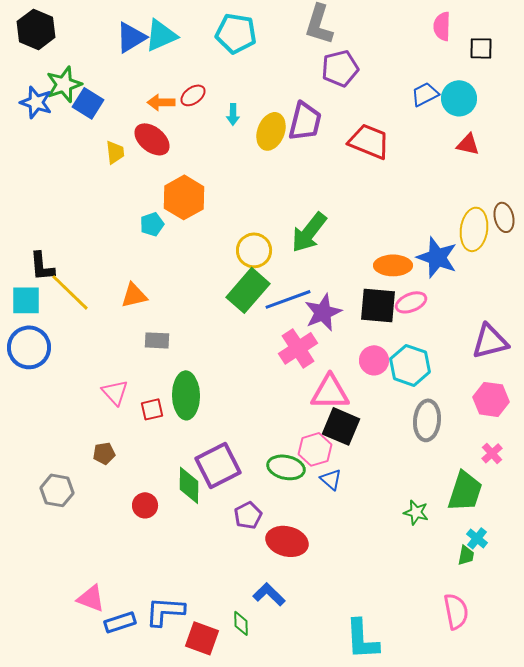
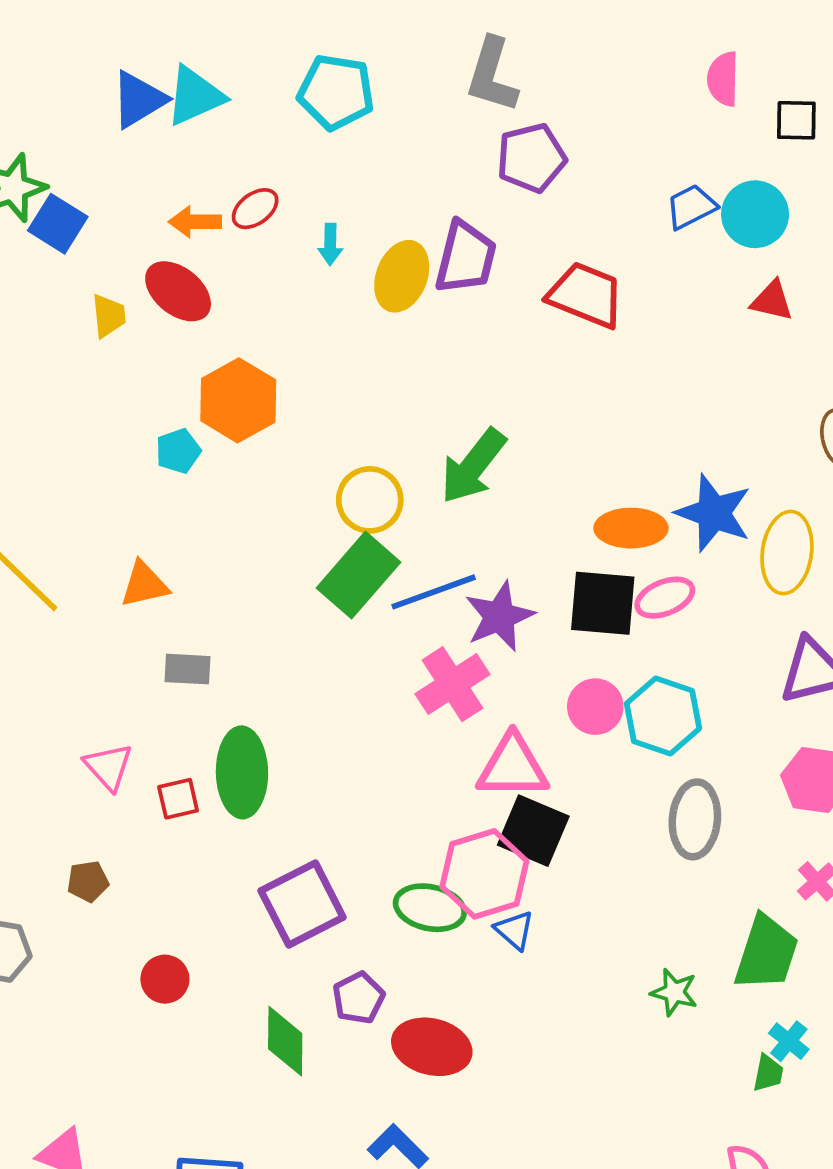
yellow ellipse: (474, 229) -> (787, 553), moved
pink hexagon: (315, 449) -> (484, 874), size x1.4
green diamond: (189, 485) -> (285, 1041), moved

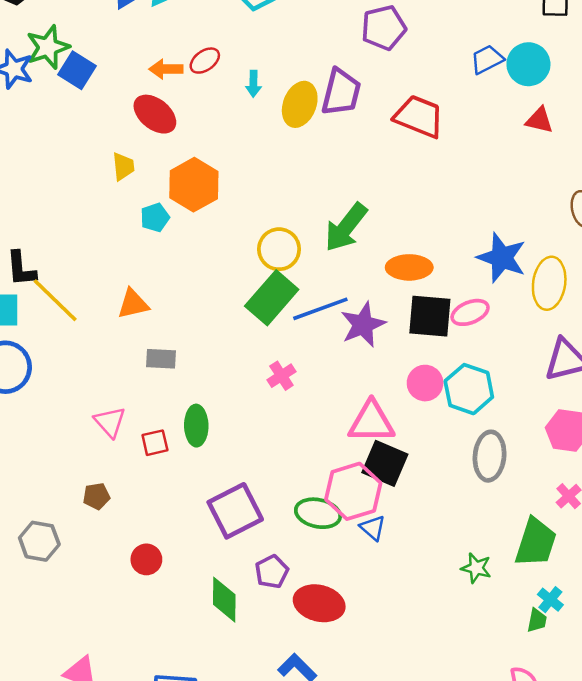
yellow trapezoid: (109, 316) -> (123, 166), moved
orange ellipse: (631, 528) -> (409, 267), moved
pink cross: (452, 684) -> (281, 376), moved, size x0.6
green ellipse: (242, 772) -> (196, 426), size x0.7

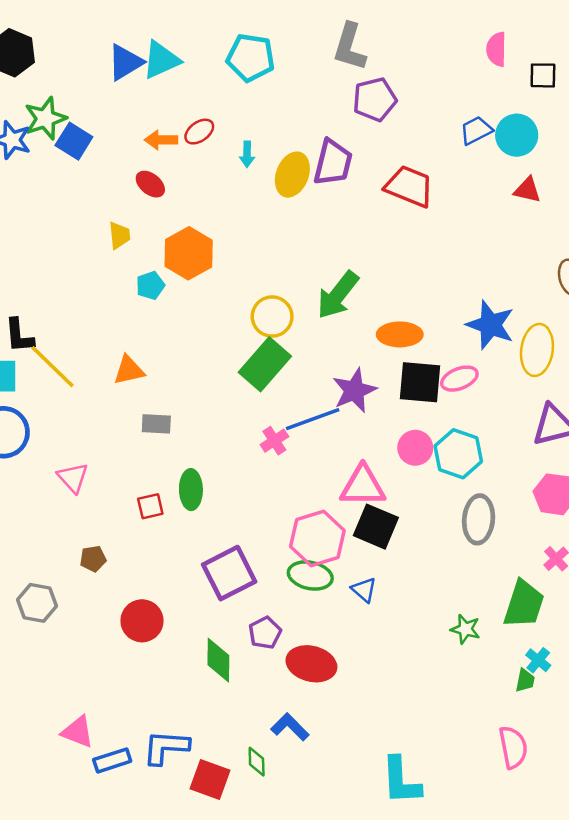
red ellipse: (155, 114) -> (150, 184), size x0.7
blue line: (320, 309) -> (313, 419), moved
pink triangle: (110, 422) -> (73, 478), moved
pink hexagon: (353, 491) -> (317, 538), moved
red circle: (146, 559) -> (142, 621), size x1.4

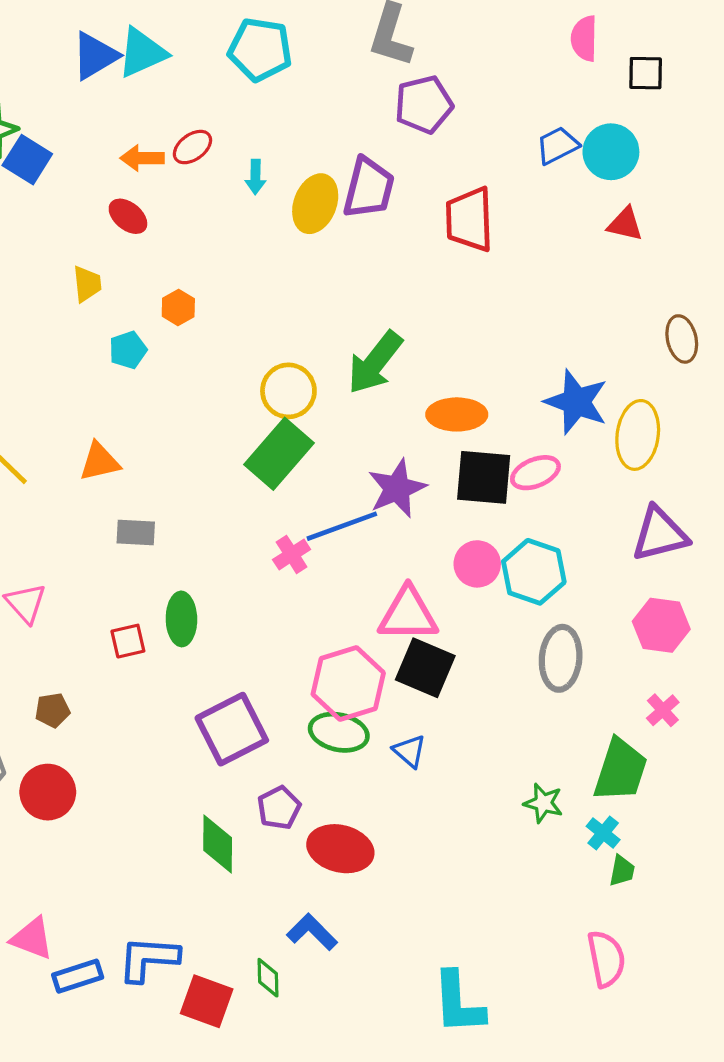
red trapezoid: (409, 186) -> (469, 219), turned -114
orange hexagon: (189, 253) -> (178, 307), size x0.5
red circle: (142, 621) -> (48, 792), moved
cyan cross: (538, 660) -> (603, 833), moved

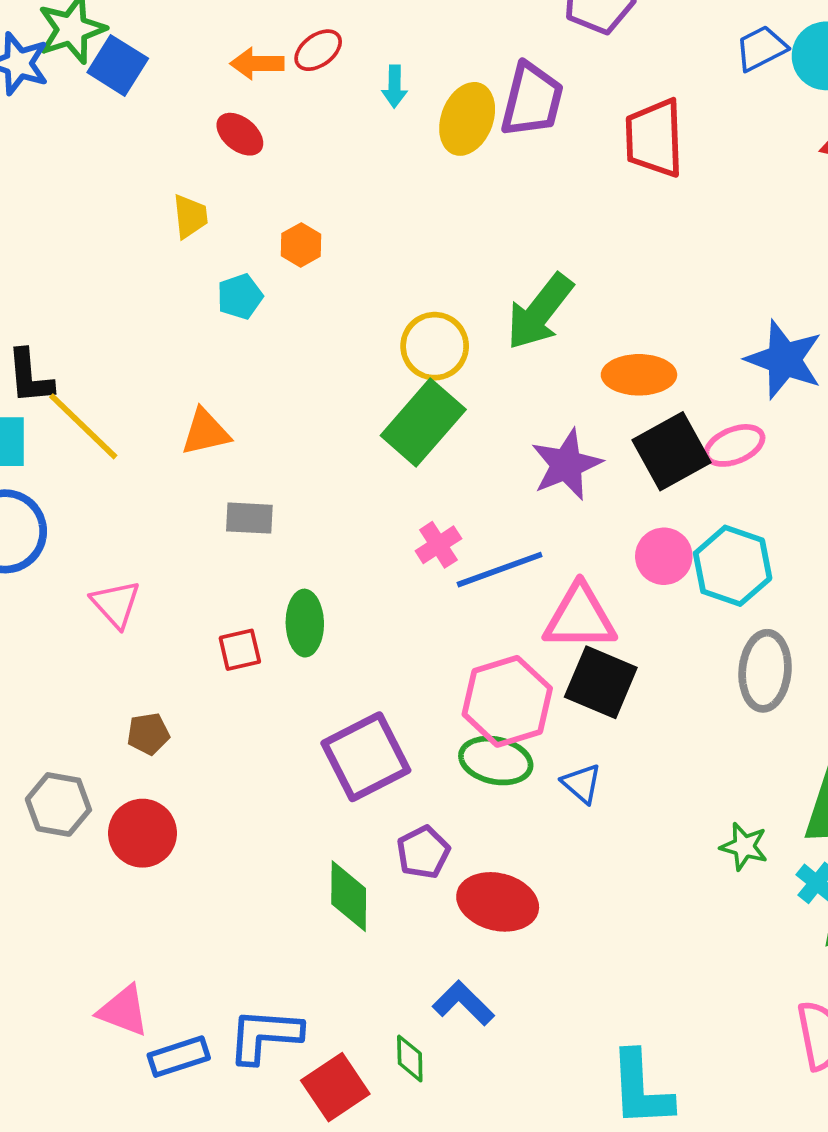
black square: (484, 477) -> (671, 451), turned -34
blue line: (342, 526) -> (500, 570), moved
red square: (207, 1001) -> (335, 1087), turned 36

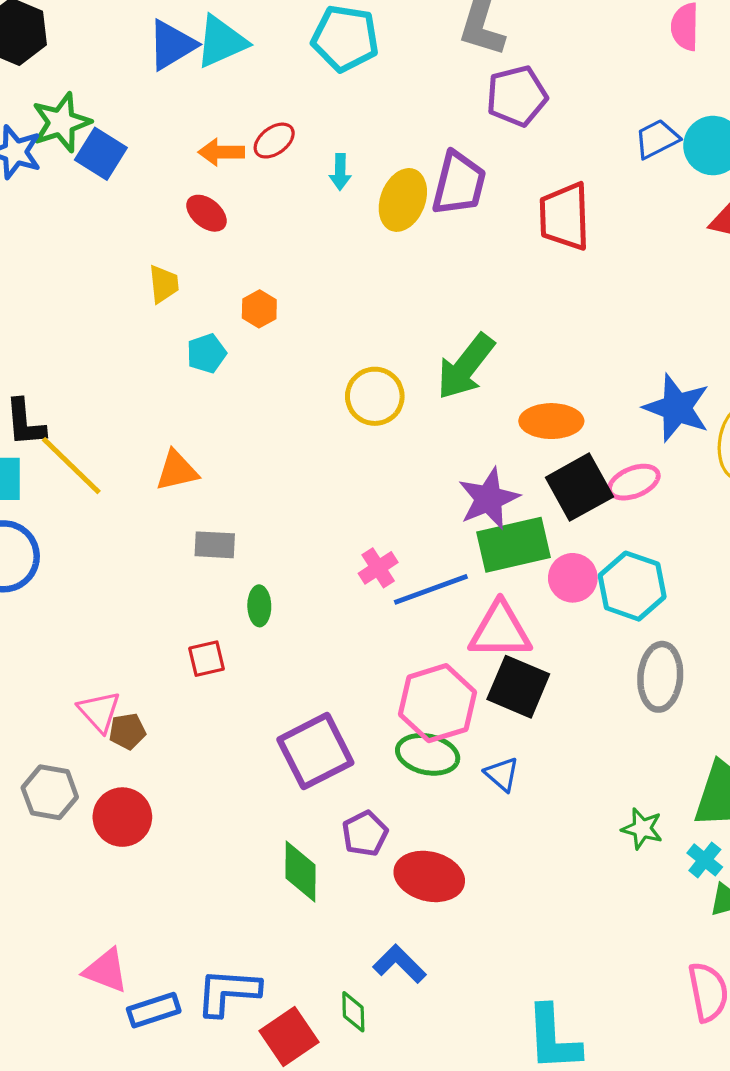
green rectangle: (423, 423) -> (513, 545), moved, turned 36
pink triangle: (116, 604) -> (99, 711), moved
green ellipse: (305, 623) -> (259, 606), moved, size x0.7

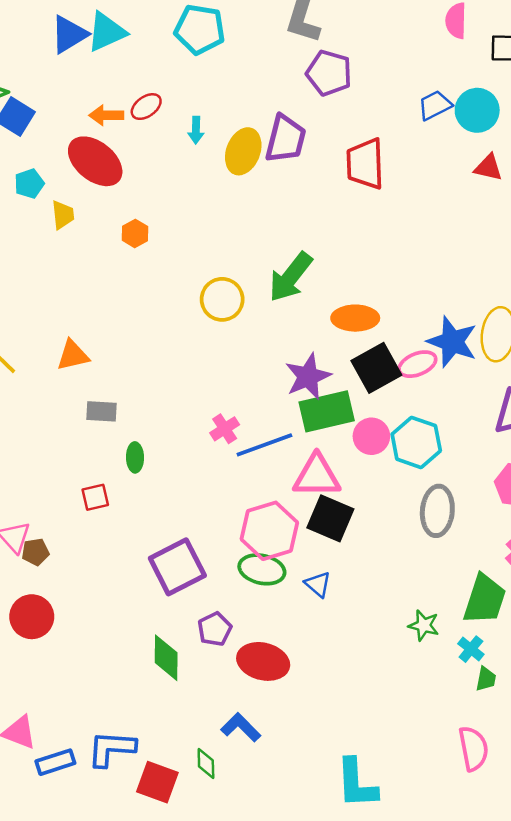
purple pentagon: (517, 96) -> (329, 73), turned 30
red ellipse: (207, 213) -> (95, 161), size x1.8
cyan pentagon: (207, 353) -> (29, 184), moved
blue star: (677, 408) -> (452, 342), moved
red square: (289, 1037) -> (157, 782), turned -36

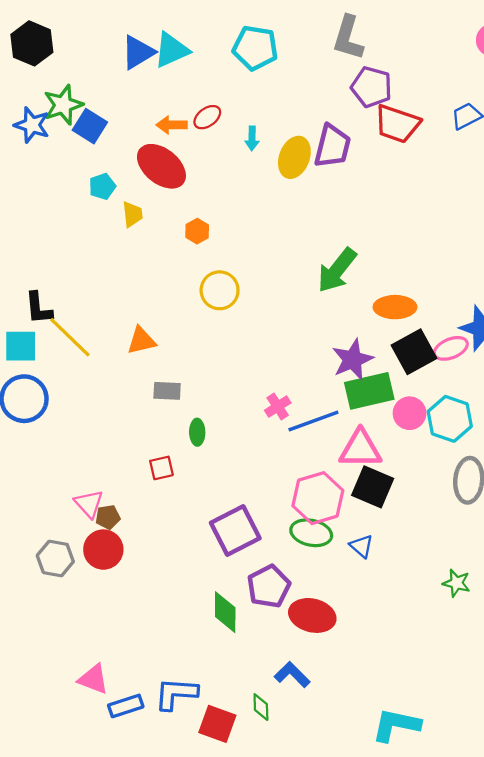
red trapezoid: (365, 164) -> (397, 124), moved, turned -69
yellow circle: (222, 299) -> (220, 290), moved
red circle: (32, 617) -> (103, 550), moved
purple pentagon: (215, 629) -> (269, 586), size x1.4
cyan L-shape: (356, 783) -> (396, 725), turned 105

